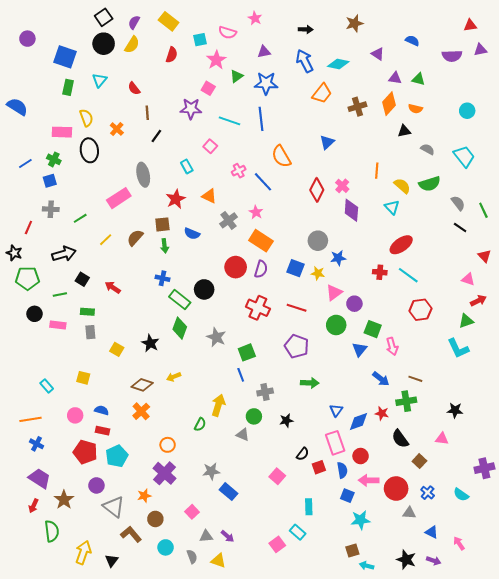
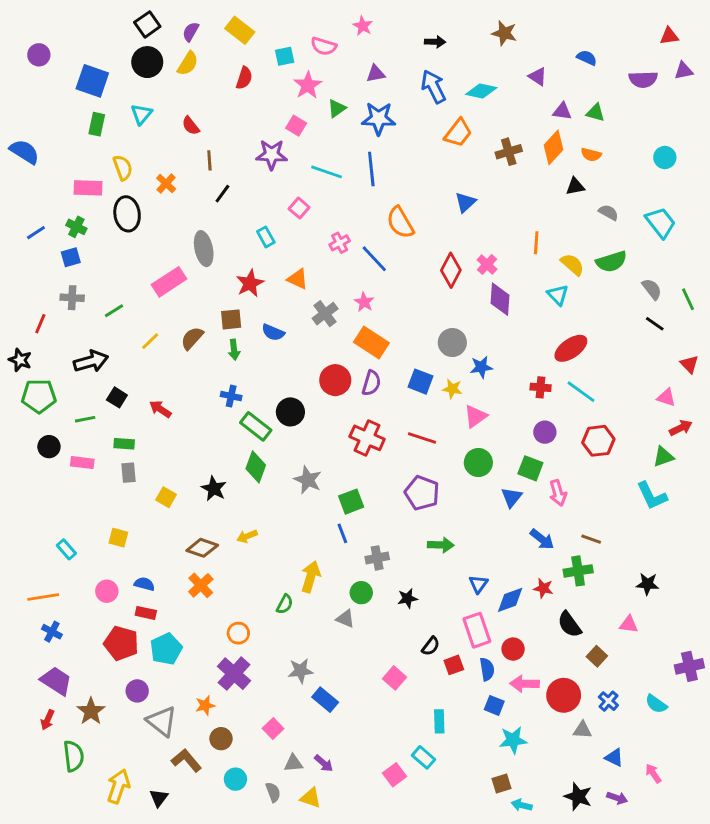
brown star: (354, 23) -> (504, 33), turned 30
purple circle: (354, 304) -> (545, 432), moved

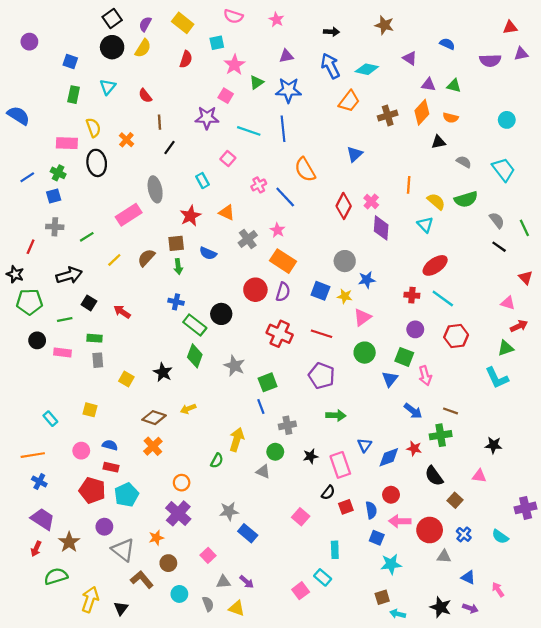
pink semicircle: (324, 46) -> (233, 16), moved
blue square: (92, 81) -> (70, 61), size x0.6
pink rectangle: (477, 630) -> (340, 465), moved
green semicircle: (74, 756) -> (56, 576), turned -100

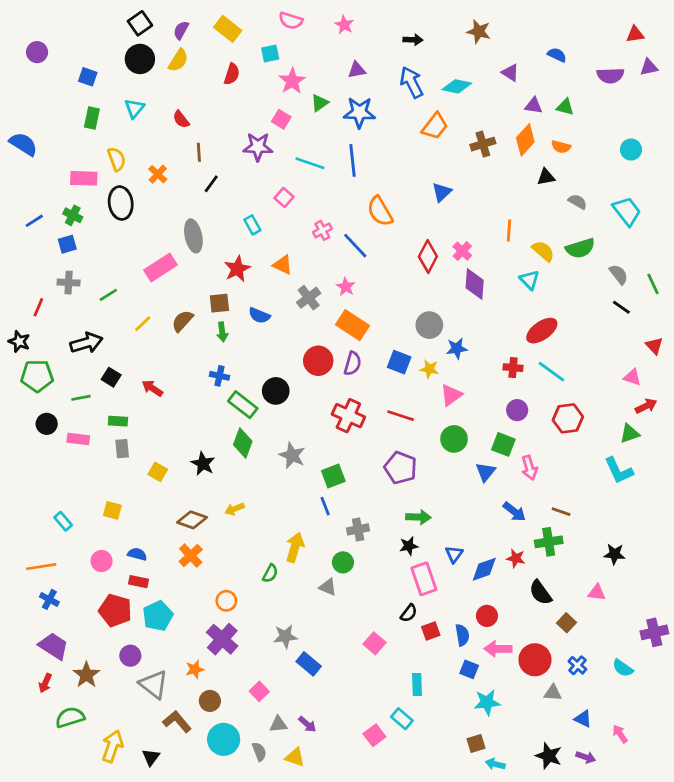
black star: (311, 456) -> (409, 546), moved
cyan circle: (179, 594) -> (224, 739), size x1.5

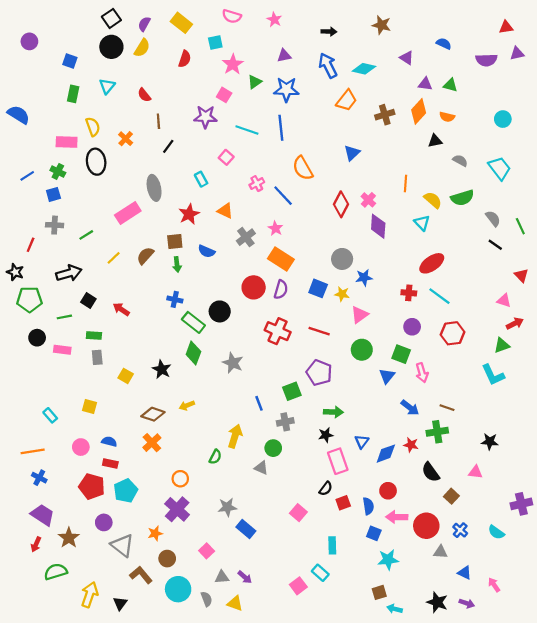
green square: (333, 476) -> (292, 391), moved

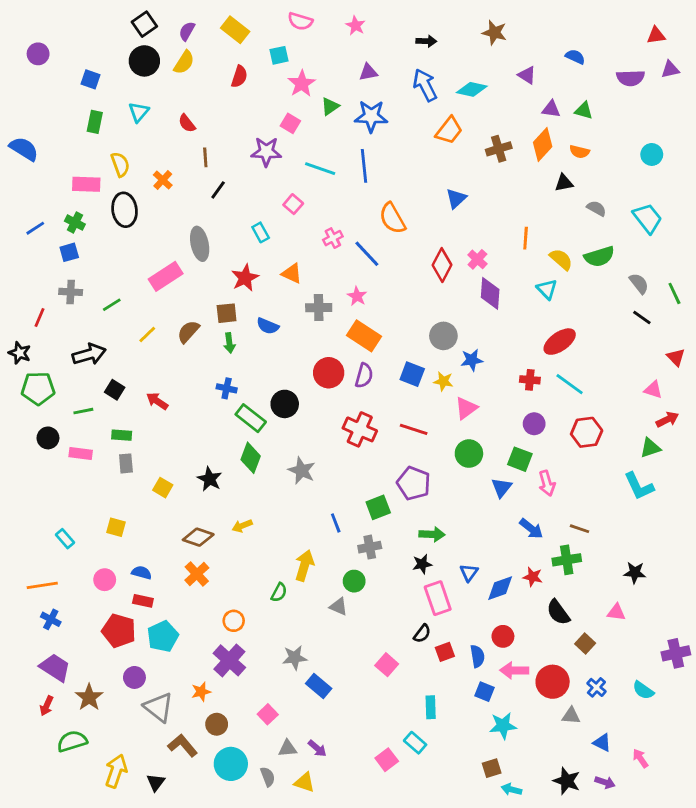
gray cross: (246, 237) -> (319, 308), turned 36

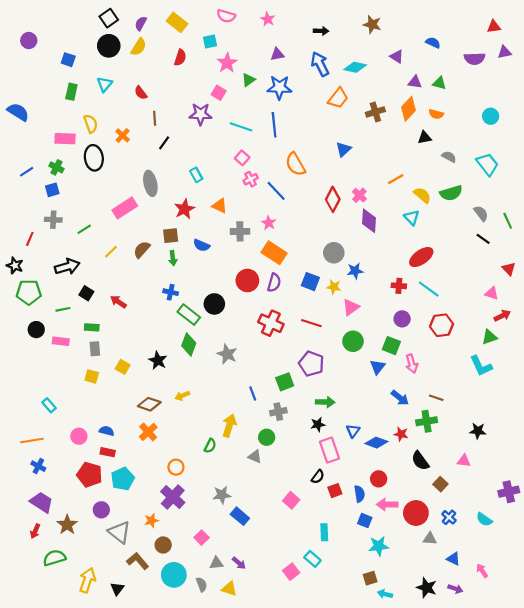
pink square: (293, 204) -> (242, 158), moved
orange line: (526, 238) -> (396, 179), turned 56
yellow square: (116, 527) -> (92, 376), moved
blue diamond: (500, 588) -> (376, 443), turned 40

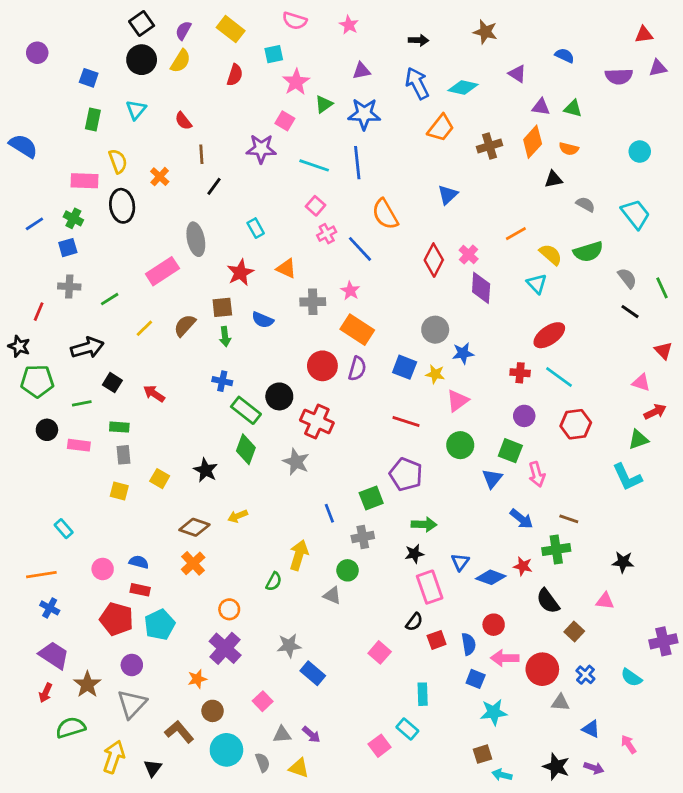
red cross: (271, 323) -> (317, 421), moved
gray triangle: (119, 532) -> (132, 704), moved, turned 35

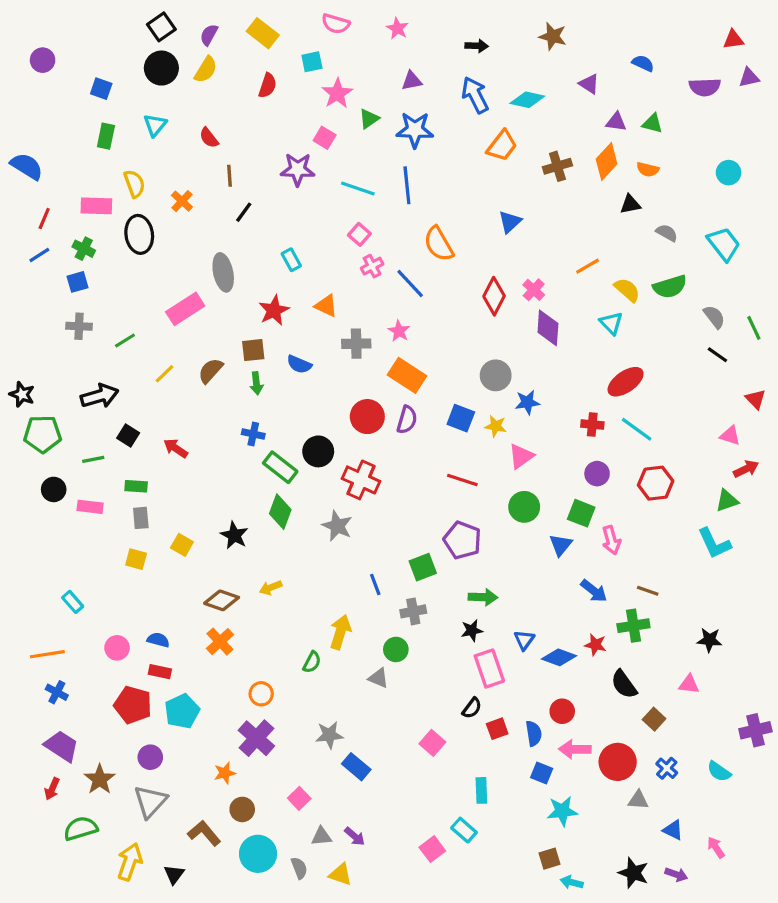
red line: (39, 312) -> (44, 219), moved

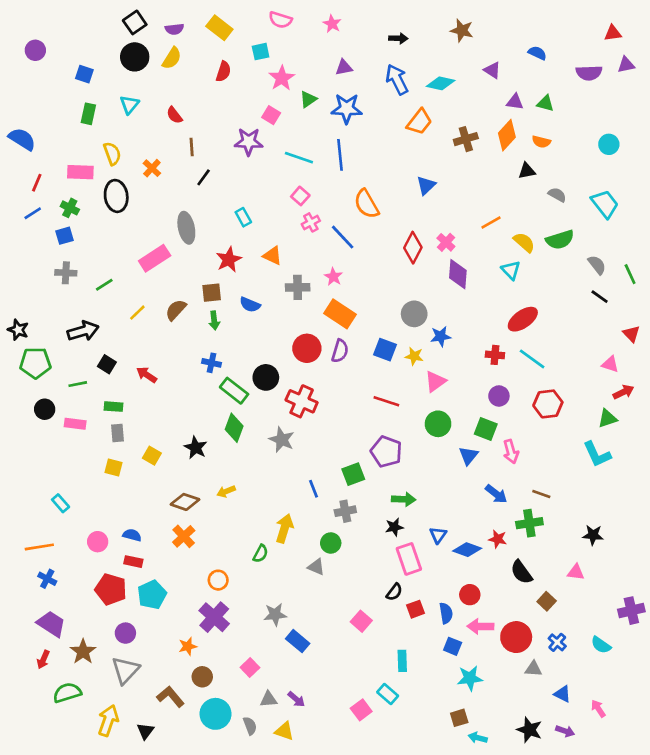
purple semicircle: (209, 35) -> (174, 29), turned -126

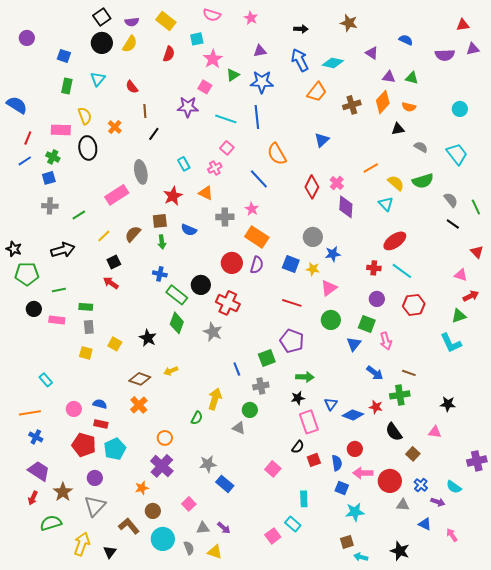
pink cross: (311, 222) -> (215, 168), moved
black square: (107, 364) -> (114, 262), moved, turned 32
purple arrow: (565, 731) -> (438, 502), moved

